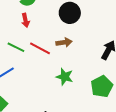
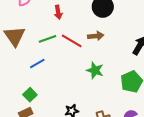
green line: (16, 47) -> (48, 39), turned -48

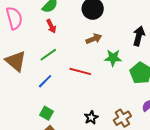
red line: (72, 41) -> (80, 71), moved
green star: (95, 70) -> (113, 58), moved

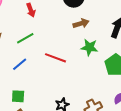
brown arrow: (94, 39) -> (81, 23), moved
green square: (46, 113) -> (18, 96), turned -32

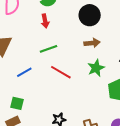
green line: (25, 38) -> (48, 49), moved
green star: (89, 47) -> (96, 68), turned 30

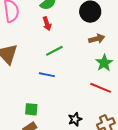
blue line: (24, 72) -> (47, 75), moved, turned 49
red line: (61, 72) -> (101, 88), moved

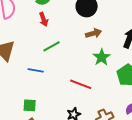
blue line: (47, 75) -> (36, 70), moved
red line: (101, 88) -> (81, 84), moved

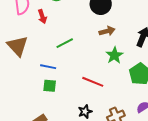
red arrow: (44, 19) -> (42, 17), moved
green square: (30, 105) -> (50, 86), moved

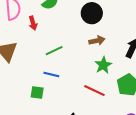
blue line: (48, 67) -> (51, 75), moved
red line: (93, 82) -> (94, 91), moved

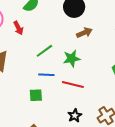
green star: (103, 65) -> (72, 59), moved, turned 30
red line: (94, 91) -> (73, 85), moved

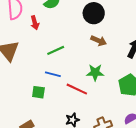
brown arrow: (84, 33) -> (99, 41), turned 35
green star: (72, 59) -> (95, 72), moved

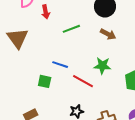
green line: (56, 50) -> (71, 29), moved

